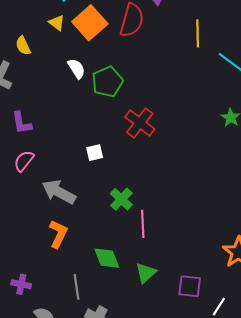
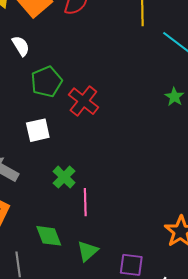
green pentagon: (107, 82) -> (47, 82), moved
white square: (95, 153) -> (38, 130), size x1.4

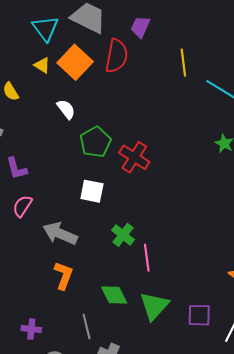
white square: (38, 130) -> (92, 191), turned 30
green triangle: (88, 251) -> (154, 306), size x1.4

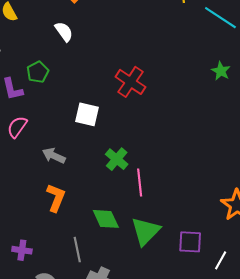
green pentagon: (95, 142) -> (38, 72), moved, size x0.7
gray arrow: (60, 234) -> (54, 156), size x0.7

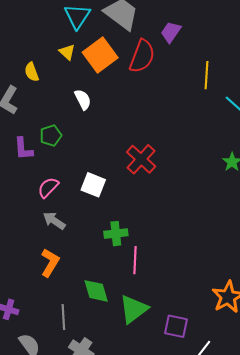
pink semicircle: (17, 127) -> (48, 188), moved
green cross: (117, 159) -> (116, 234), turned 35

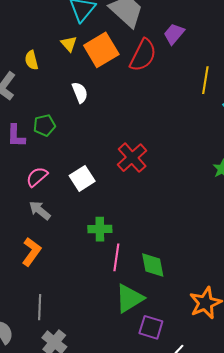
white square: (93, 185) -> (82, 178), turned 30
green diamond: (96, 291) -> (153, 265), moved
green triangle: (134, 309) -> (129, 298), moved

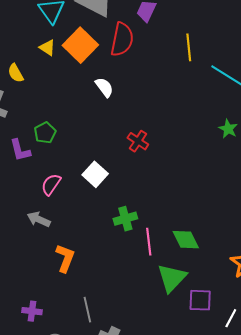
white semicircle: (80, 92) -> (104, 87), moved
red cross: (132, 158) -> (138, 141), size x0.7
gray arrow: (40, 210) -> (39, 219), moved

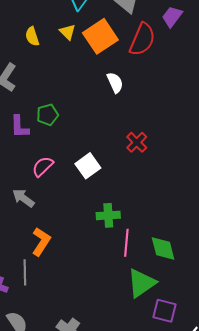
yellow semicircle: (16, 73) -> (32, 36), moved
gray line: (87, 310) -> (25, 272), moved

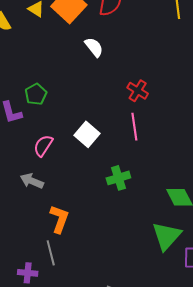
red cross: (137, 142) -> (138, 91), moved
pink line: (126, 243) -> (134, 127), moved

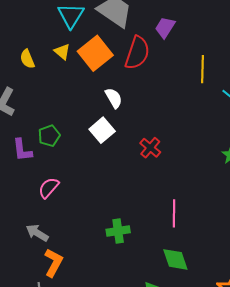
pink line: (134, 127) -> (174, 213), moved
white square: (87, 134) -> (102, 130), moved
gray arrow: (32, 181) -> (37, 233), moved

